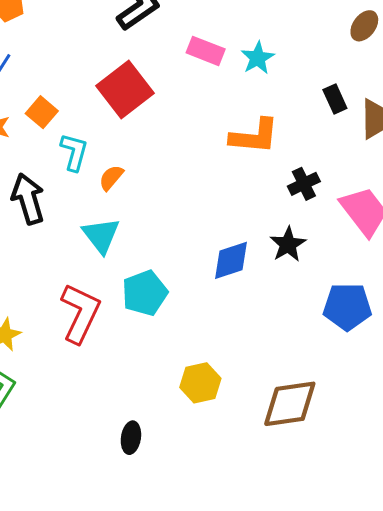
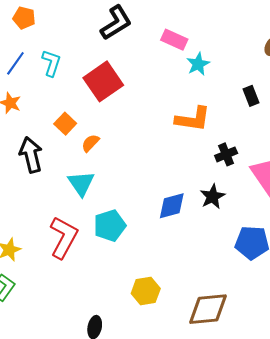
pink rectangle: (206, 51) -> (174, 40), moved
orange square: (42, 112) -> (65, 124), moved
cyan L-shape: (74, 152) -> (51, 63), moved

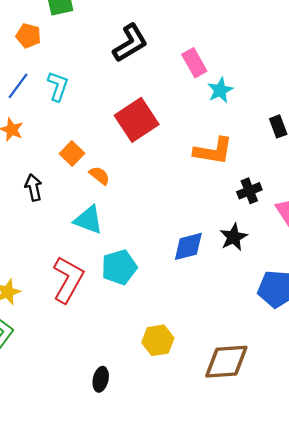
pink rectangle: (174, 40) -> (194, 63), turned 35
red square: (103, 81) -> (137, 120), moved
orange semicircle: (90, 143) -> (99, 176), turned 84
black arrow: (31, 155) -> (33, 187), size x0.7
cyan triangle: (81, 183) -> (88, 220), turned -36

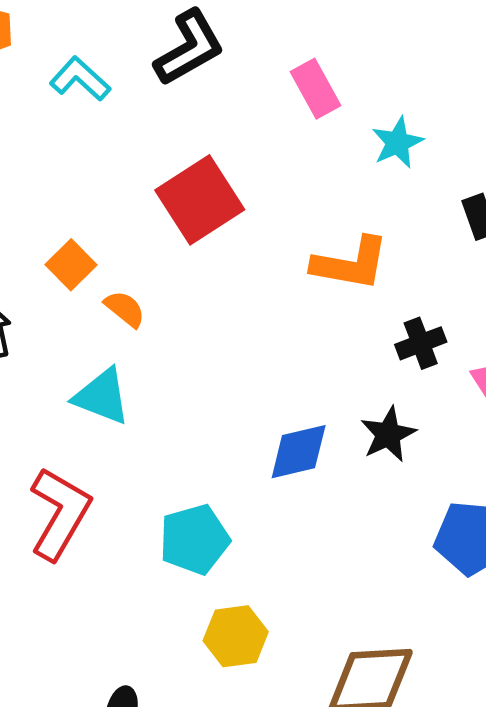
cyan L-shape: (58, 86) -> (80, 79), moved, turned -68
cyan star: (220, 90) -> (397, 143), moved
cyan pentagon: (119, 267) -> (194, 539), moved

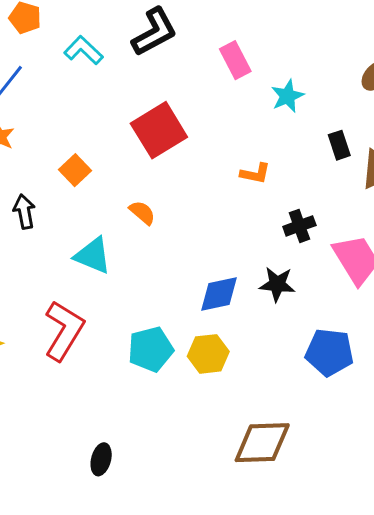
orange L-shape: (350, 264) -> (255, 173), size x0.6
orange semicircle: (125, 309) -> (142, 213), moved
black star: (388, 434) -> (277, 284), turned 30
yellow hexagon: (236, 636) -> (208, 354), moved

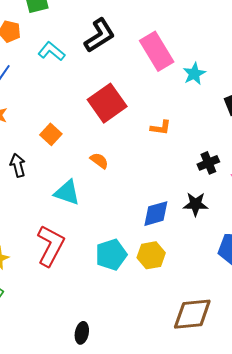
pink rectangle: (235, 60) -> (157, 51), size x1.5
orange L-shape: (255, 173) -> (161, 128), moved

